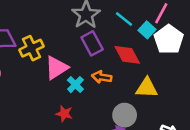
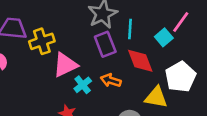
cyan line: (124, 19) -> (130, 29), moved, turned 48
white pentagon: (169, 39) -> (181, 77), moved

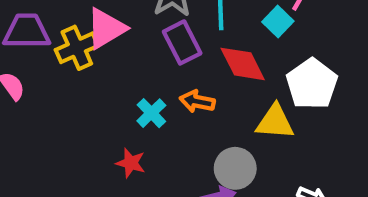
pink triangle: (65, 65) -> (106, 28), moved

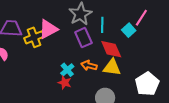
white pentagon: (312, 84) -> (147, 84), moved
yellow triangle: (275, 122) -> (112, 67), moved
red star: (131, 163) -> (65, 83), moved

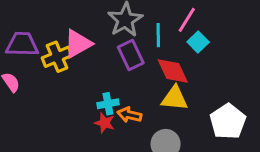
pink line: (141, 18) -> (187, 20), moved
orange arrow: (89, 65) -> (129, 115), moved
cyan cross: (67, 70) -> (108, 104), turned 32

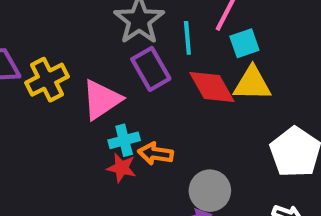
cyan square: (198, 42) -> (244, 43), turned 30
pink triangle: (78, 44) -> (102, 100), moved
yellow triangle: (175, 98) -> (252, 84), moved

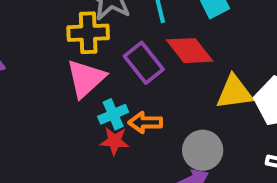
purple rectangle: (151, 69) -> (144, 63), moved
yellow cross: (47, 80) -> (88, 33), moved, turned 33
yellow triangle: (252, 84) -> (234, 92), moved

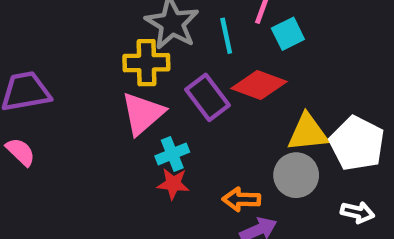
red diamond: (190, 51) -> (259, 85), turned -33
orange arrow: (145, 123) -> (241, 199), moved
gray circle: (203, 150) -> (296, 175), moved

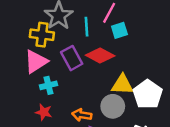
red star: (173, 184) -> (44, 112), moved

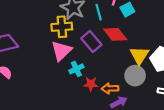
red diamond: (100, 55) -> (115, 34), turned 35
yellow triangle: (122, 85) -> (139, 55), turned -48
red star: (44, 112) -> (91, 84), moved

